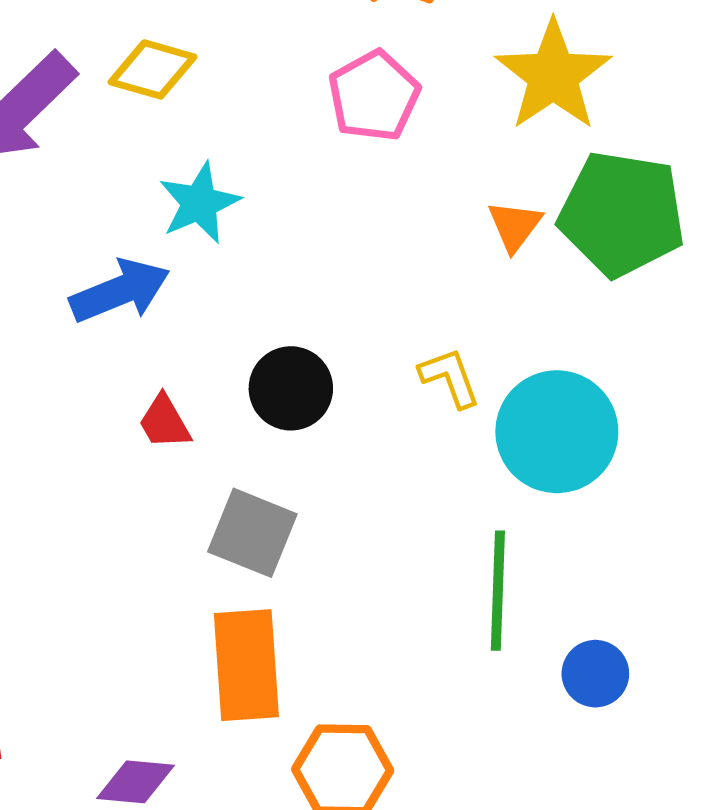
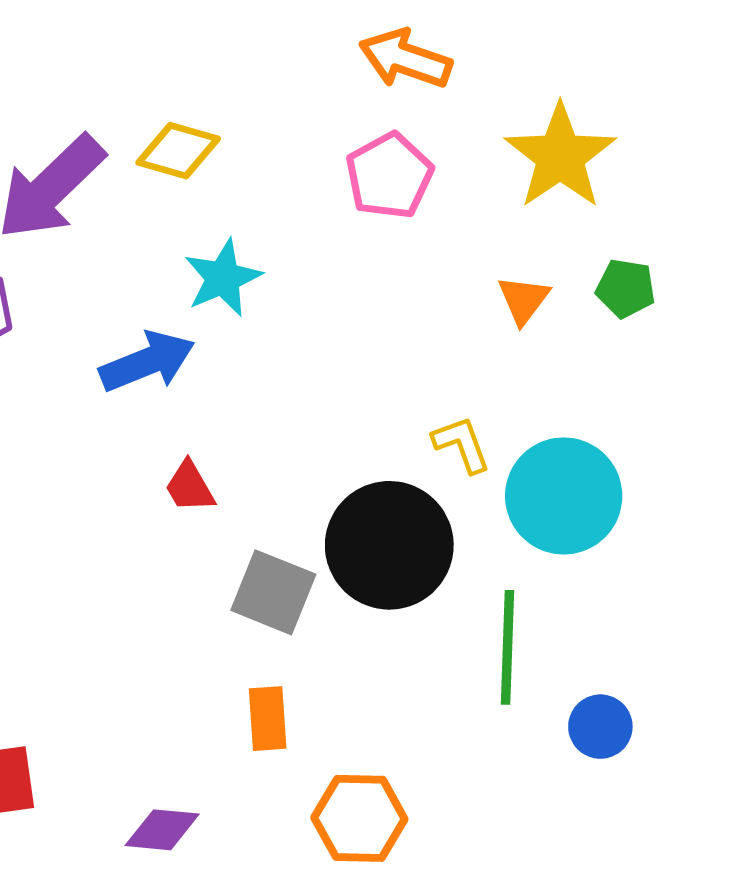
green pentagon: (622, 214) -> (626, 288), size x0.5
black circle: (291, 388) -> (389, 545), moved, size x1.6
orange rectangle: (246, 665) -> (268, 719), size x0.6

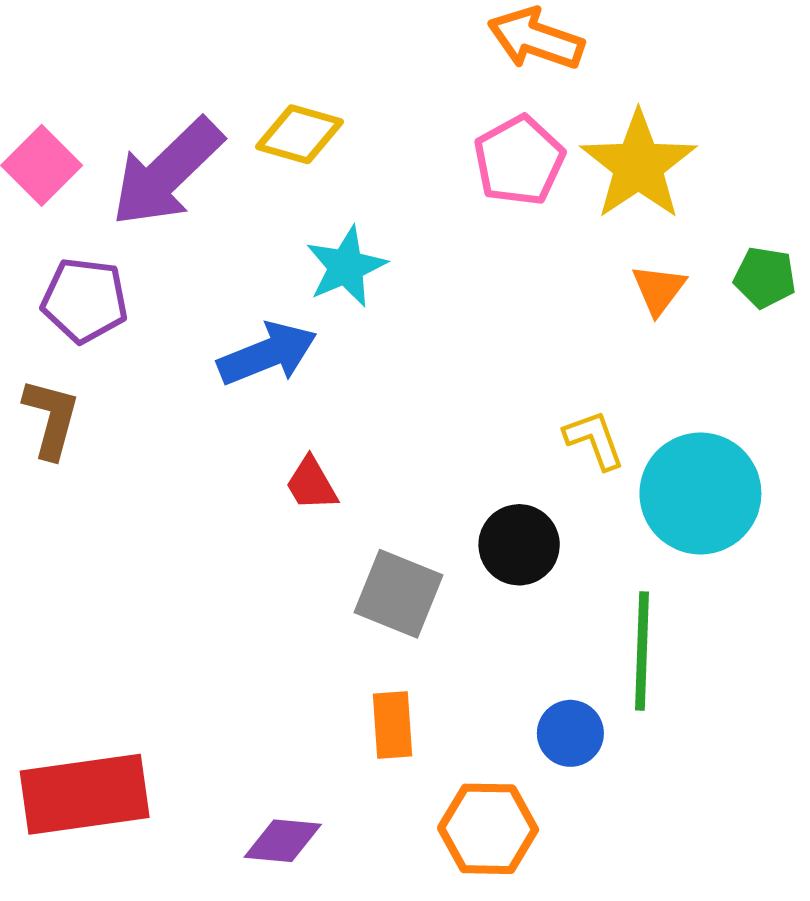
yellow star: (560, 156) -> (638, 165), moved
black circle: (389, 545) -> (519, 545), size x0.6
blue circle: (600, 727) -> (570, 733), moved

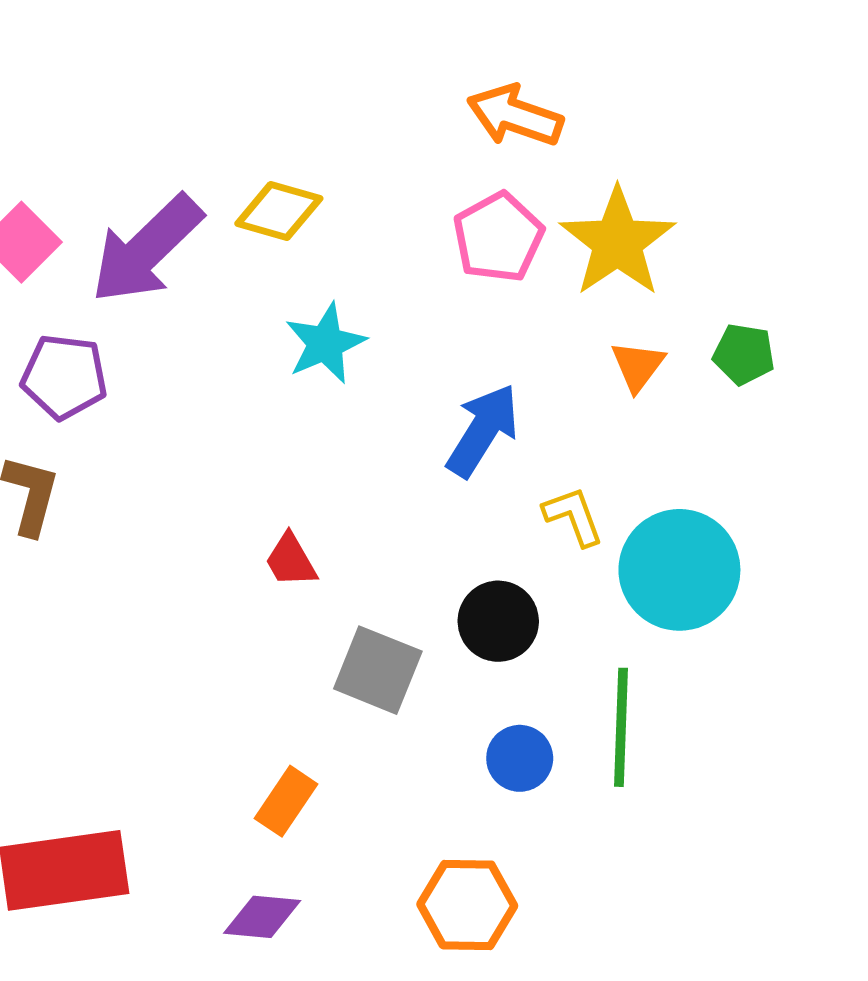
blue arrow: (267, 354) -> (483, 430), moved, turned -36
orange rectangle: (393, 725) -> (286, 801), moved, turned 38
blue circle: (570, 733) -> (520, 758), moved

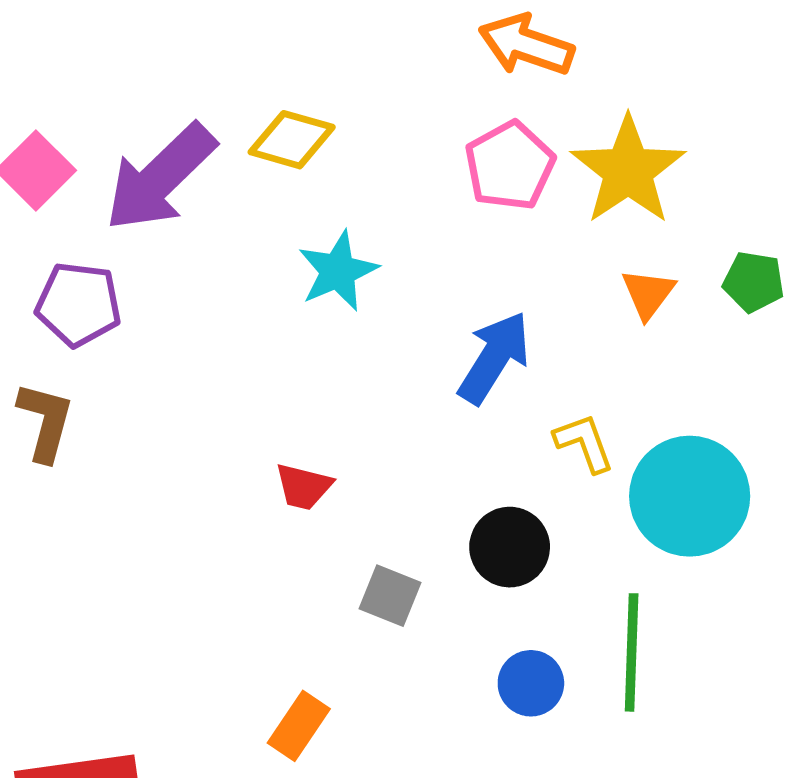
red trapezoid: (291, 560) -> (304, 487), turned -46
gray square: (378, 670) -> (390, 596), size x0.7

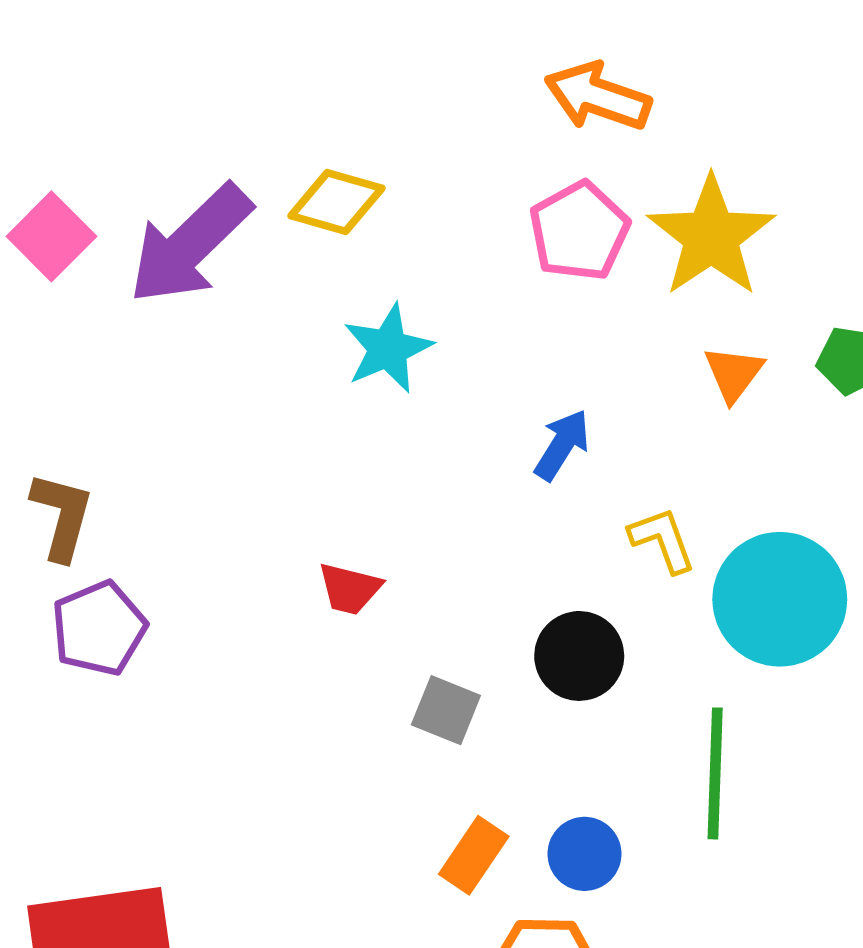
purple pentagon: (79, 304) -> (99, 628), moved, turned -30
blue arrow: (494, 358) -> (562, 445), size x0.7
blue circle: (531, 683) -> (584, 854), moved
orange rectangle: (299, 726) -> (474, 855), moved

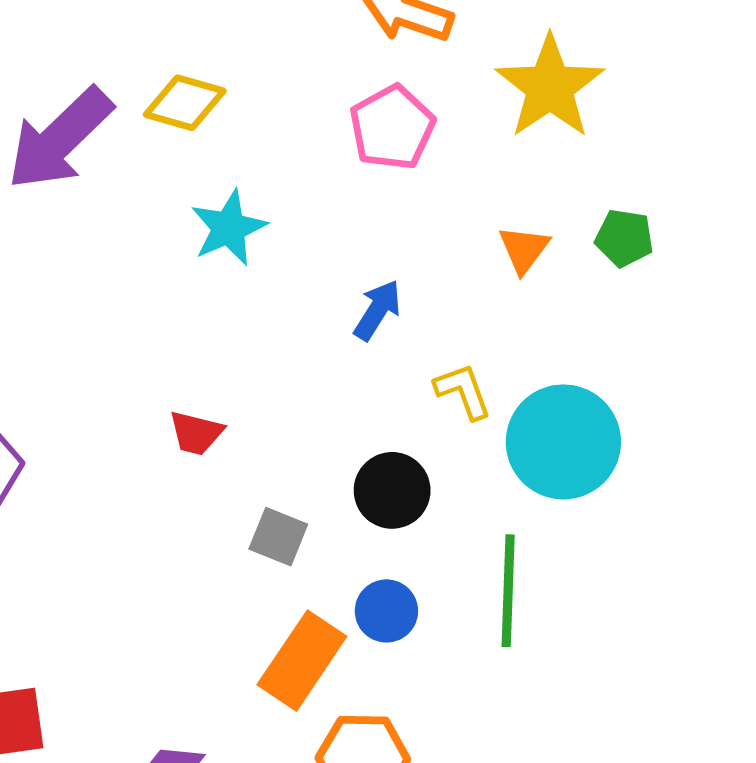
yellow star: (711, 236) -> (550, 87), moved
blue circle: (584, 854) -> (386, 611), moved
orange rectangle: (474, 855) -> (302, 661), size x1.5

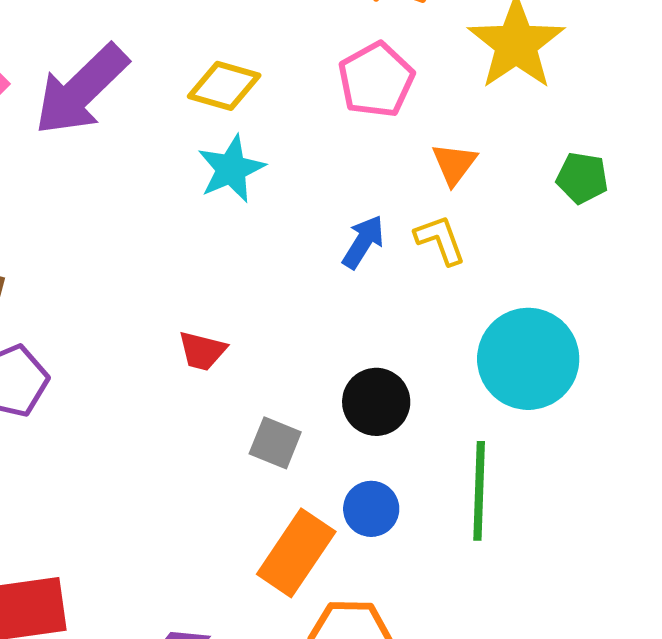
yellow diamond: (185, 103) -> (224, 86), moved
orange triangle: (524, 249) -> (454, 164), moved
yellow L-shape: (463, 391) -> (440, 240), moved

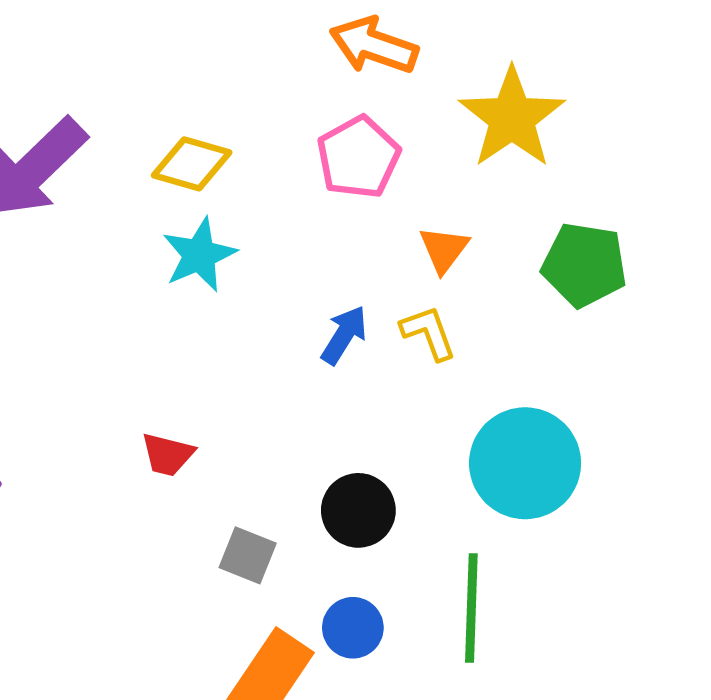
green pentagon: (582, 178) -> (584, 265), size x1.5

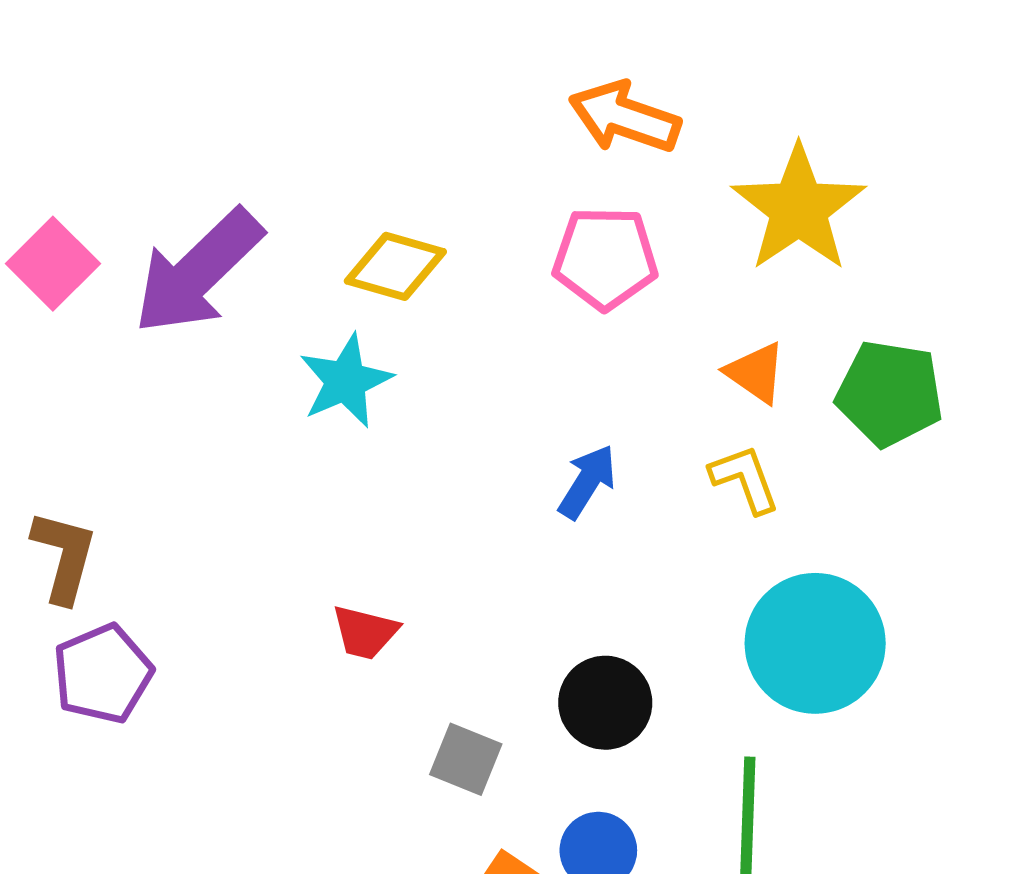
pink pentagon: (358, 157) -> (605, 258), turned 30
orange triangle: (444, 249) -> (756, 373), moved, turned -32
cyan star: (199, 255) -> (346, 381), moved
yellow L-shape: (429, 333) -> (745, 479), moved

